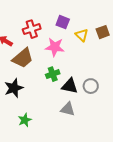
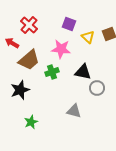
red cross: (32, 29) -> (29, 25), moved, turned -30
green cross: (53, 74) -> (52, 72), moved
black triangle: (70, 86) -> (83, 72), moved

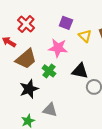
green cross: (52, 72) -> (49, 71), turned -32
black star: (20, 90) -> (29, 89), moved
gray triangle: (74, 111) -> (50, 110), moved

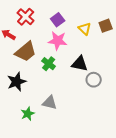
purple square: (66, 23) -> (58, 20), moved, turned 32
black star: (29, 89) -> (17, 82), moved

